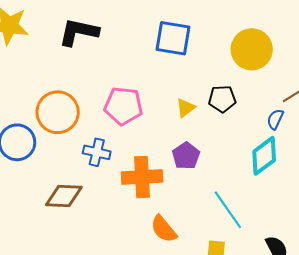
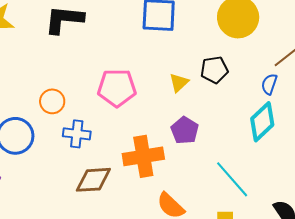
orange circle: (58, 112) -> (52, 101), size x0.6
blue cross: (97, 152) -> (77, 134), moved
brown diamond: (64, 196) -> (93, 180), moved

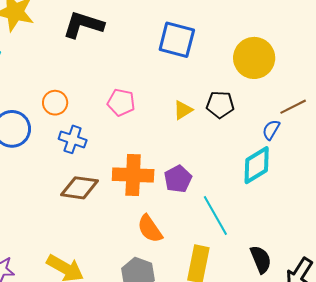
pink pentagon: (117, 88) -> (121, 102), size x0.7
purple pentagon: (185, 130) -> (178, 179), moved

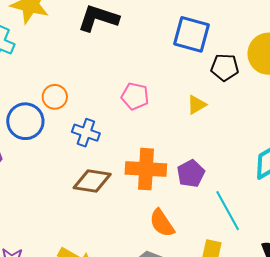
orange circle: (55, 103) -> (55, 97), moved
black pentagon: (220, 105) -> (225, 67), moved

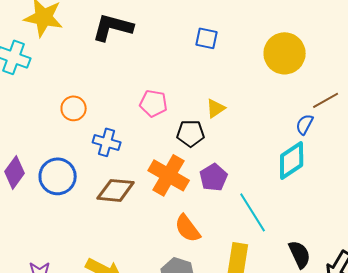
blue square: (191, 34) -> (207, 38), size x0.6
black pentagon: (225, 67) -> (191, 133), moved
blue circle: (25, 121) -> (58, 176), moved
orange cross: (146, 169) -> (169, 175), turned 30

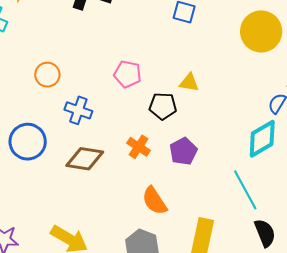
yellow triangle: (216, 108) -> (189, 83), turned 40
orange cross: (169, 175) -> (138, 147), size x0.6
cyan line: (253, 212) -> (245, 190), moved

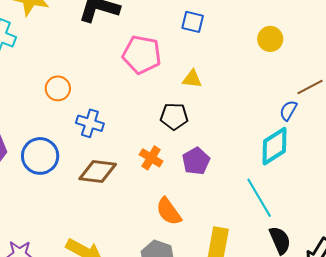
yellow circle: (261, 31) -> (270, 39), size x0.6
pink pentagon: (128, 74) -> (142, 55), moved, size x1.4
yellow triangle: (189, 83) -> (192, 79), moved

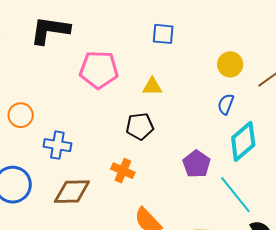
blue square: (193, 22) -> (163, 34), moved
yellow circle: (270, 39) -> (230, 64), moved
blue semicircle: (288, 110) -> (226, 104), moved
purple pentagon: (196, 161) -> (197, 164), moved

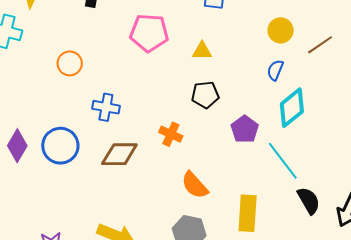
orange circle: (21, 115) -> (70, 63), moved
black pentagon: (140, 126) -> (205, 95), moved

